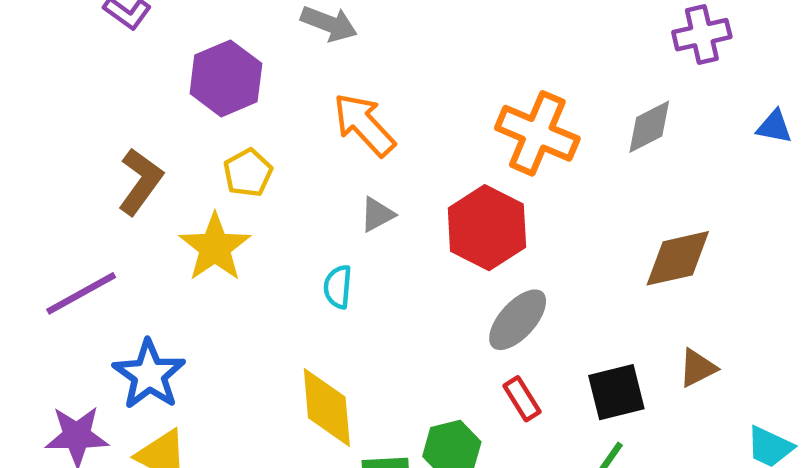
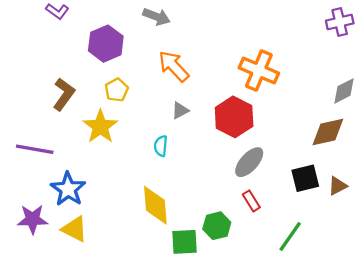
gray diamond: (649, 127) -> (344, 91), moved
purple line: (81, 293) -> (35, 149), turned 39
black square: (616, 392) -> (305, 178), moved

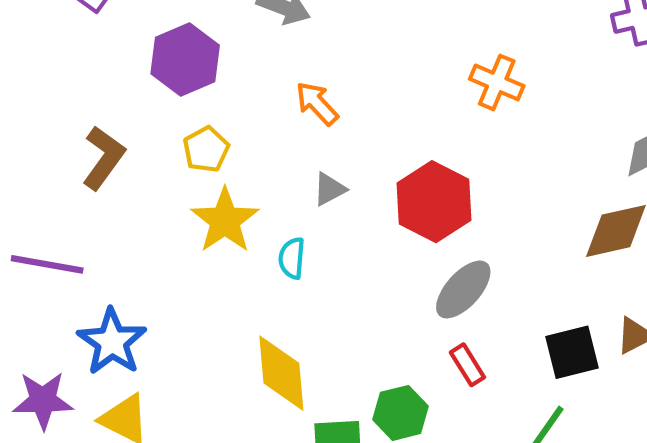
orange arrow: (174, 66) -> (317, 103), size x0.7
orange cross: (259, 71) -> (497, 82), moved, size x0.7
yellow star: (100, 127) -> (225, 220), moved
black square: (305, 178) -> (572, 352), moved

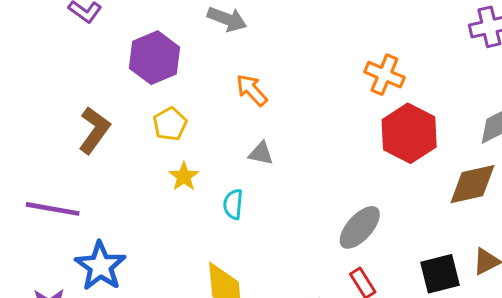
gray triangle: (329, 189) -> (261, 153), turned 40
red hexagon: (434, 202) -> (409, 133), moved
yellow star: (225, 220) -> (184, 177), size x0.6

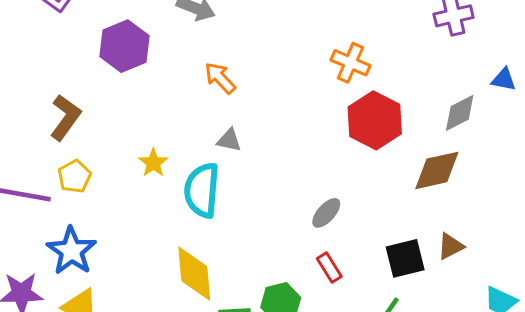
yellow pentagon: (170, 124) -> (74, 177), moved
cyan semicircle: (233, 204) -> (202, 190), size x1.8
gray ellipse: (360, 227) -> (326, 213), size x0.7

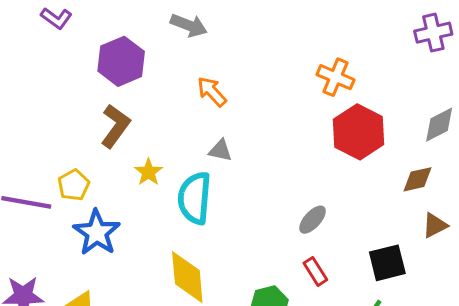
brown L-shape: (65, 117) -> (115, 126), moved
brown diamond: (437, 170) -> (418, 179), size x0.7
brown triangle: (451, 246) -> (435, 225), moved
blue star: (71, 251) -> (97, 233), moved

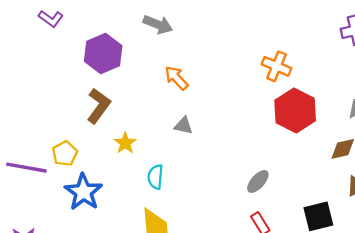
cyan semicircle: (195, 198) -> (155, 177), moved, size x0.6

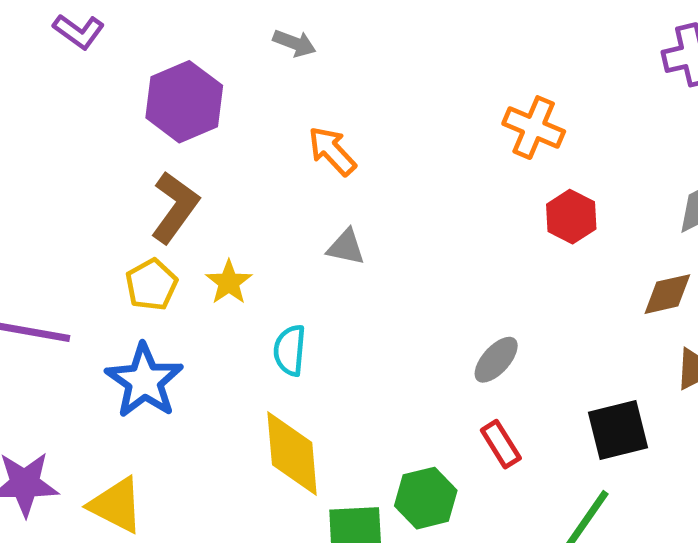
gray arrow: (158, 24) -> (294, 43), size x0.7
red hexagon: (295, 111) -> (571, 217), size x0.6
yellow pentagon: (65, 154) -> (151, 285), moved

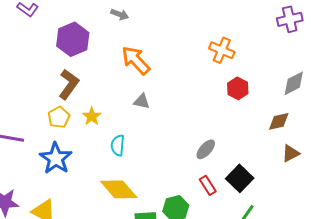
orange arrow: (332, 151) -> (136, 60), size x1.4
black square: (618, 430) -> (240, 178), moved, turned -32
yellow diamond: (292, 454) -> (119, 189), turned -36

